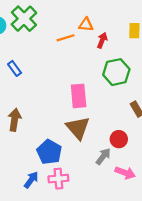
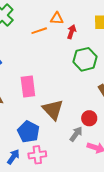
pink rectangle: (79, 96) -> (28, 86), moved

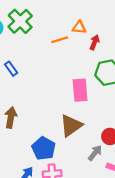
pink rectangle: (28, 86) -> (80, 90), moved
brown triangle: (53, 110) -> (71, 126), turned 35

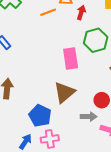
gray arrow: (95, 153) -> (89, 117), turned 56

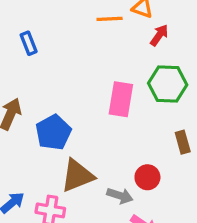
brown triangle: (64, 92) -> (77, 176), moved
blue pentagon: (40, 116) -> (53, 132), moved

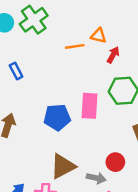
blue pentagon: (53, 132) -> (57, 117), moved, turned 30

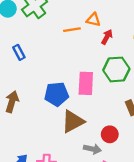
brown triangle: (63, 166) -> (73, 121), moved

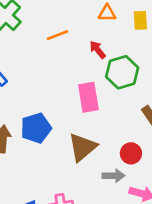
orange triangle: (93, 20) -> (107, 13), moved
red arrow: (107, 37) -> (98, 50), moved, turned -56
blue pentagon: (57, 94) -> (36, 128), moved

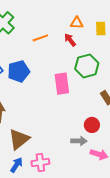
red arrow: (98, 50) -> (70, 40), moved
blue pentagon: (36, 128) -> (19, 71), moved
brown triangle: (82, 147) -> (19, 139), moved

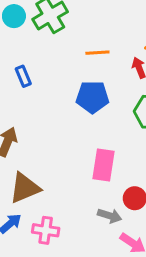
blue pentagon: (19, 71) -> (92, 97), moved
pink rectangle: (62, 84) -> (103, 165), moved

